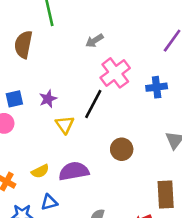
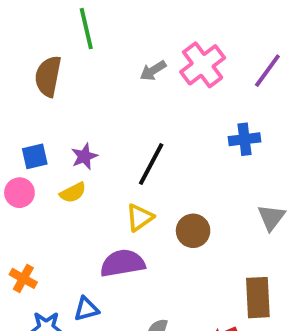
pink cross: (115, 73) -> (203, 65), moved
yellow triangle: (65, 125) -> (140, 217), moved, turned 30
yellow semicircle: (40, 171) -> (73, 193), moved

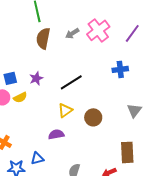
brown semicircle: (48, 76) -> (43, 38), moved
black line: (151, 164) -> (71, 82), turned 30
yellow semicircle: (73, 193) -> (20, 97), moved
purple semicircle: (122, 263) -> (56, 134), size x0.7

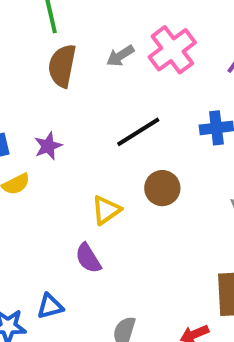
black line: (71, 82) -> (138, 132), moved
brown circle: (93, 117) -> (162, 188), moved
purple semicircle: (56, 134) -> (88, 258), turned -112

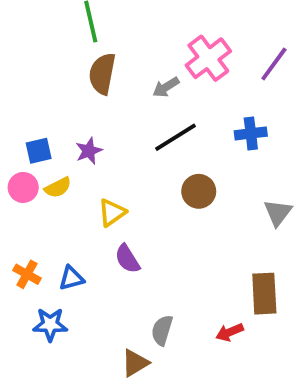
gray arrow: (120, 56) -> (166, 87), moved
yellow triangle: (106, 210) -> (112, 213), moved
blue triangle: (50, 306) -> (71, 278), moved

